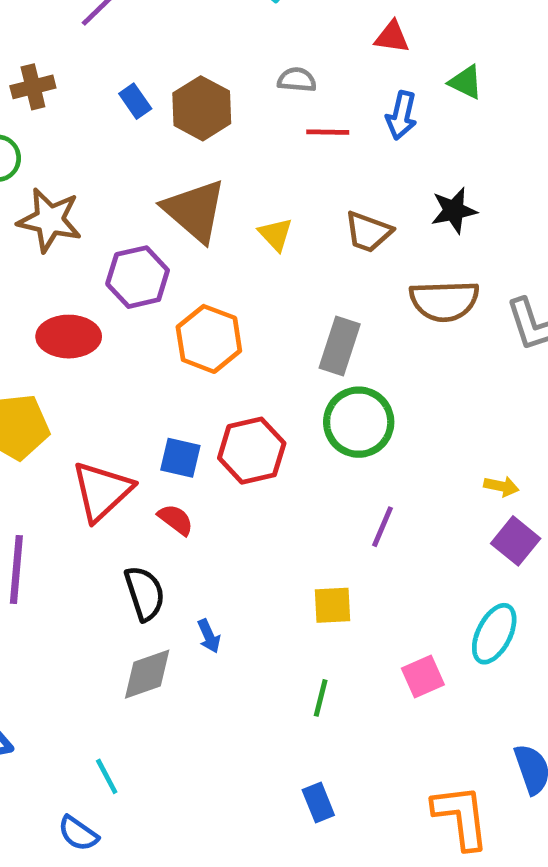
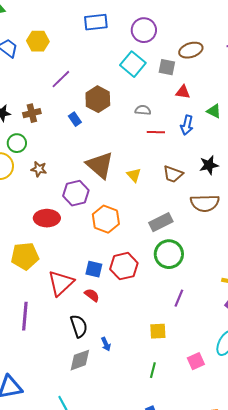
brown hexagon: (202, 108) -> (98, 99), moved
brown star: (50, 220) -> (39, 169), size x0.6
gray rectangle: (340, 346) -> (161, 222), turned 45

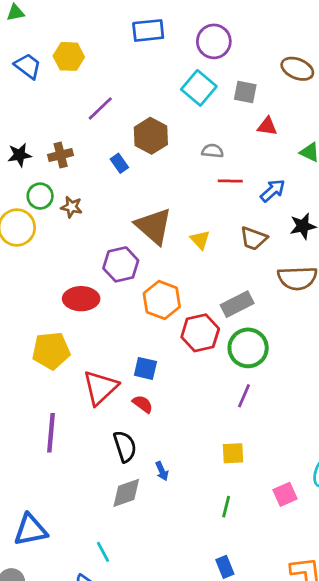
brown ellipse: (191, 50) -> (297, 69), moved, turned 40
blue arrow: (187, 125) -> (273, 191), moved, turned -144
brown star: (39, 169) -> (72, 207), moved
red hexagon: (124, 266) -> (200, 333), moved
purple line: (179, 298) -> (244, 396), moved

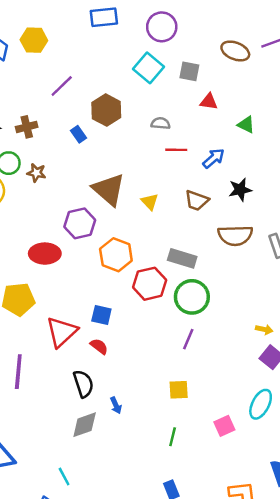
gray rectangle: (237, 304) -> (182, 258), turned 44

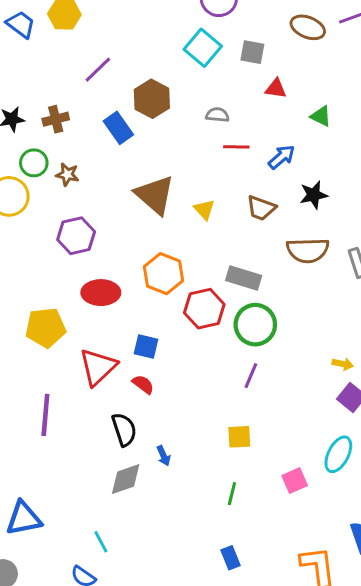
blue rectangle: (79, 134) -> (118, 128), size x1.5
purple hexagon: (80, 223) -> (76, 236), moved
red ellipse: (45, 254) -> (101, 293), moved

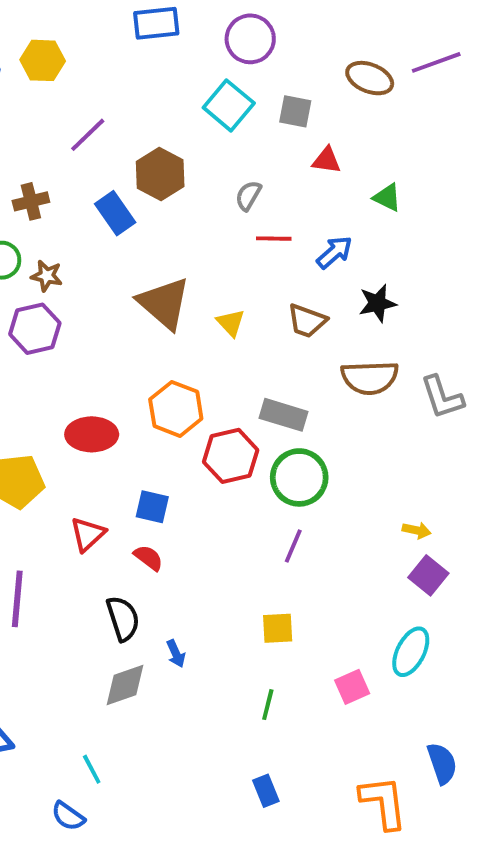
gray semicircle: (217, 115) -> (248, 196), turned -65
purple hexagon: (76, 236) -> (35, 329), moved
red triangle: (98, 367) -> (88, 534), size x0.7

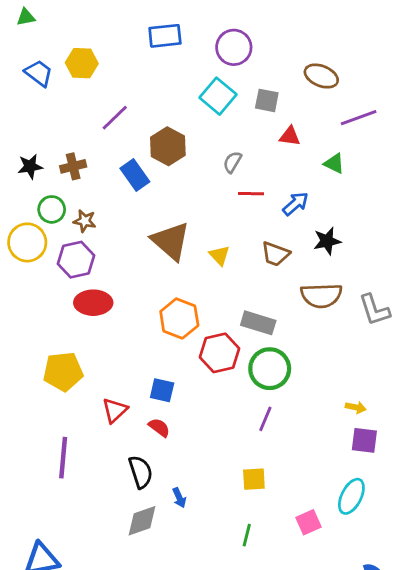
purple line: (436, 62) -> (359, 118), moved
red ellipse: (92, 434) -> (93, 303), moved
purple square: (428, 575) -> (364, 440), turned -32

